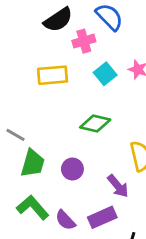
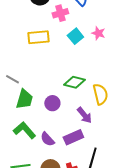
green diamond: (95, 123) -> (74, 82), moved

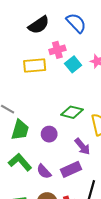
pink cross: (60, 13) -> (57, 50), moved

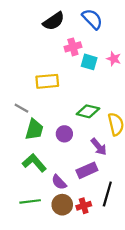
cyan square: (73, 64) -> (89, 62), turned -35
yellow rectangle: (35, 65) -> (47, 81), moved
purple semicircle: (44, 171) -> (59, 182), moved

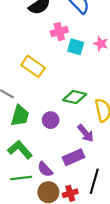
yellow rectangle: (47, 81) -> (33, 66), turned 40
green line: (30, 201) -> (21, 178), moved

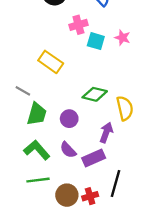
purple arrow: (86, 133) -> (106, 133), turned -120
purple semicircle: (45, 169) -> (68, 150), moved

